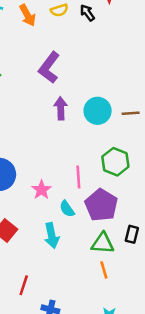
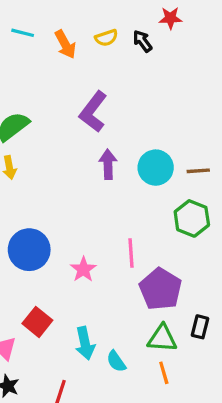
green hexagon: (115, 162) -> (192, 218), moved
cyan semicircle: (67, 209) -> (116, 361), moved
cyan arrow: (52, 236) -> (85, 343), moved

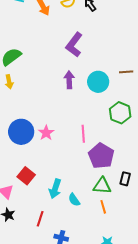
purple L-shape: (93, 112) -> (74, 45), moved
brown line: (198, 171) -> (126, 72), moved
pink star: (83, 269) -> (46, 133), moved
cyan arrow: (85, 343) -> (55, 189), turned 30

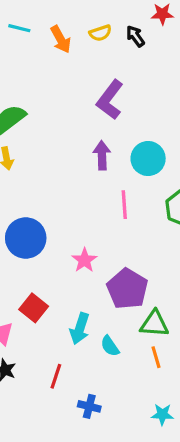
pink star: (46, 133) -> (84, 260), moved
pink line: (83, 134) -> (124, 205), moved
purple pentagon: (101, 156) -> (127, 289), moved

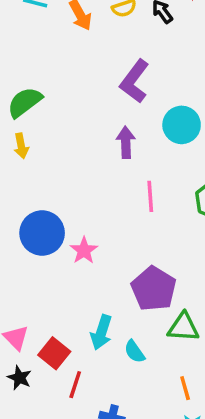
cyan circle: (148, 159) -> (182, 125), moved
pink star: (84, 260) -> (84, 250), moved
red square: (34, 308) -> (54, 353), moved
orange line: (156, 357) -> (185, 388), moved

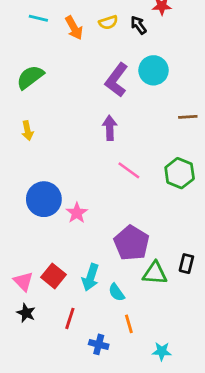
green semicircle: (25, 102) -> (30, 77), moved
cyan circle: (182, 125) -> (154, 70), moved
pink line: (150, 196) -> (129, 170), turned -50
red square: (54, 353) -> (53, 276), moved
orange line: (185, 388) -> (129, 324), moved

